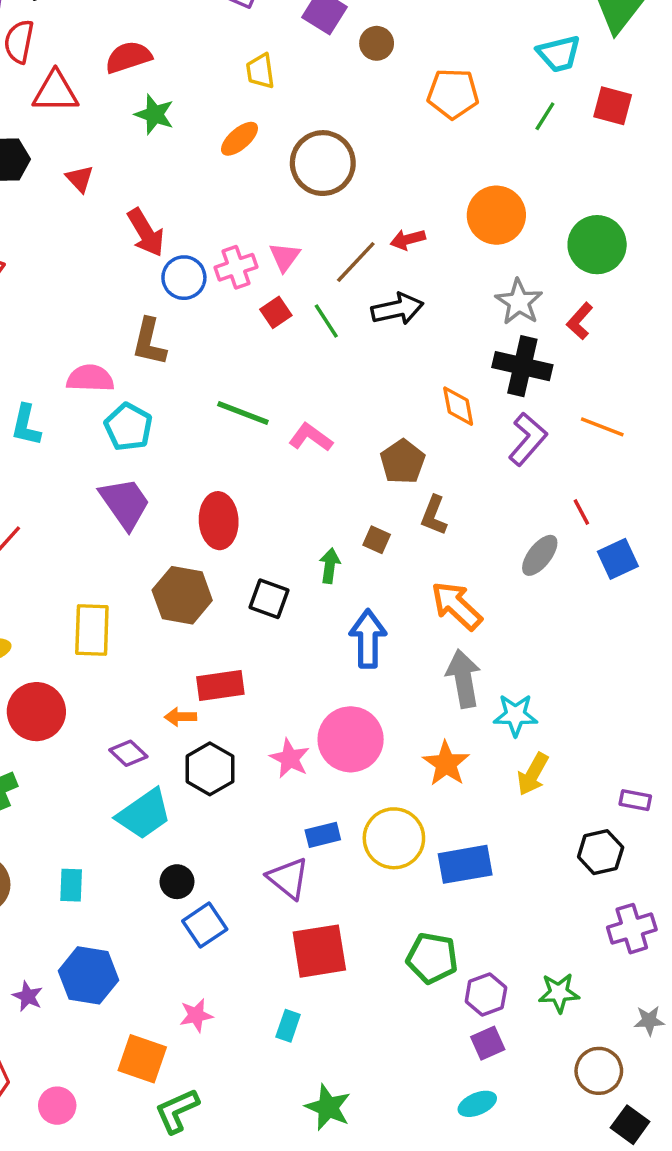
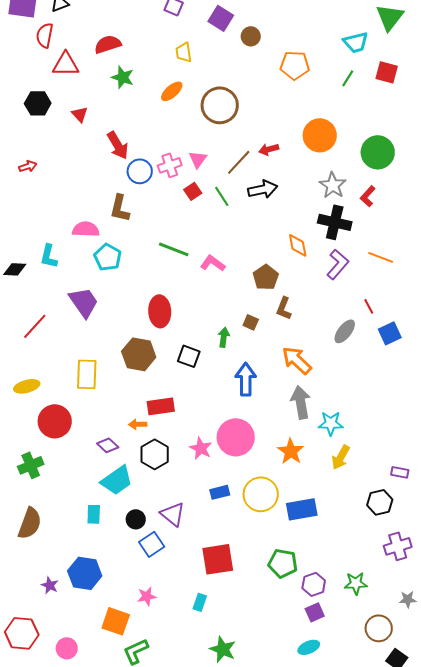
purple trapezoid: (125, 503) -> (84, 302), moved
purple triangle: (288, 878) -> (173, 514), moved
cyan rectangle: (71, 885) -> (94, 514), moved

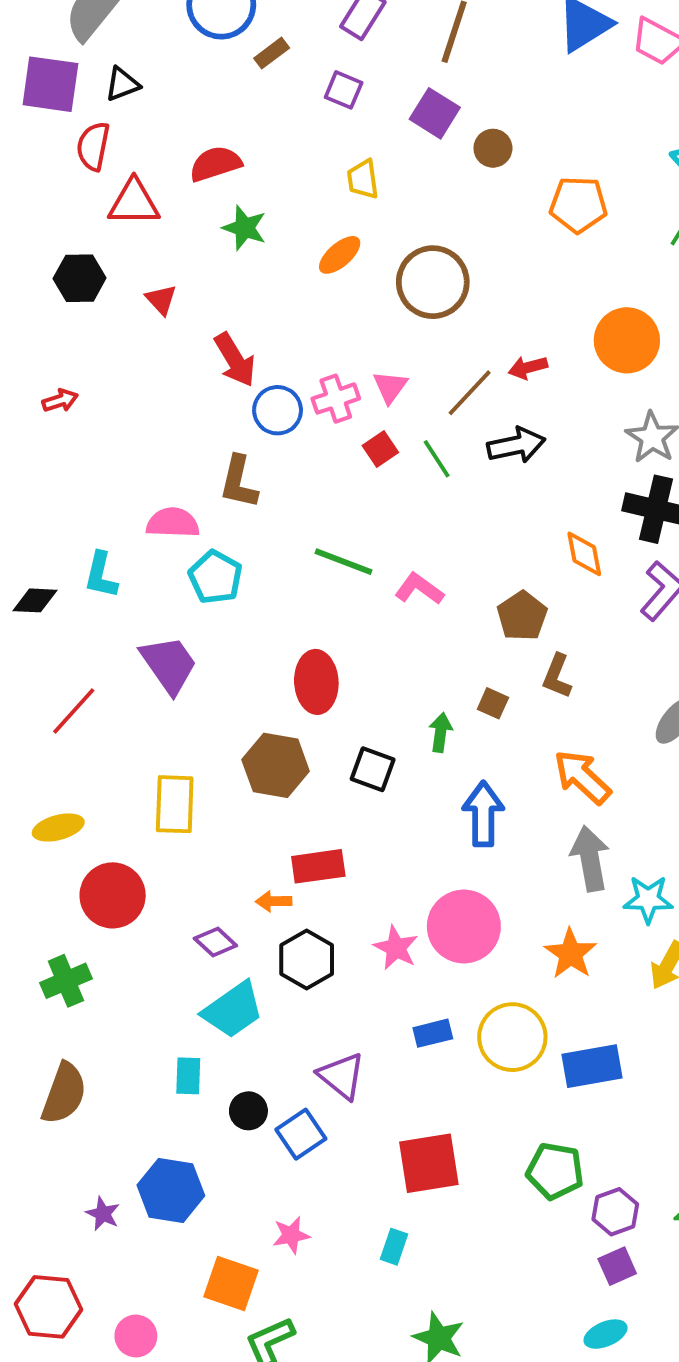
black circle: (136, 519) -> (248, 1111), moved

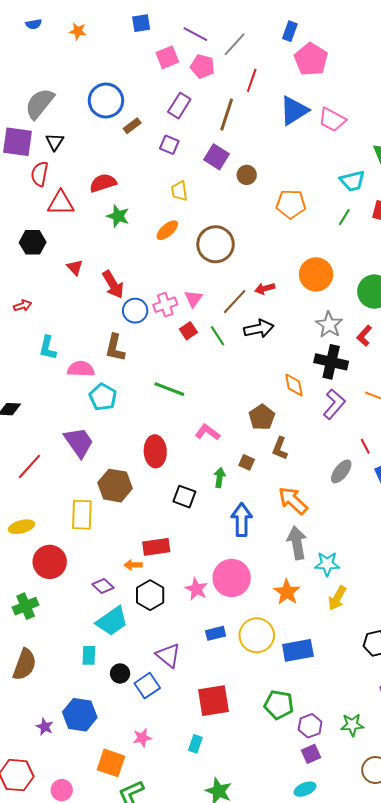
black triangle: (122, 84) -> (55, 142), turned -36
red triangle: (161, 300) -> (75, 267), moved
cyan L-shape: (101, 575) -> (48, 348), moved
pink L-shape: (419, 589) -> (207, 432), moved
brown hexagon: (276, 765) -> (115, 486), moved

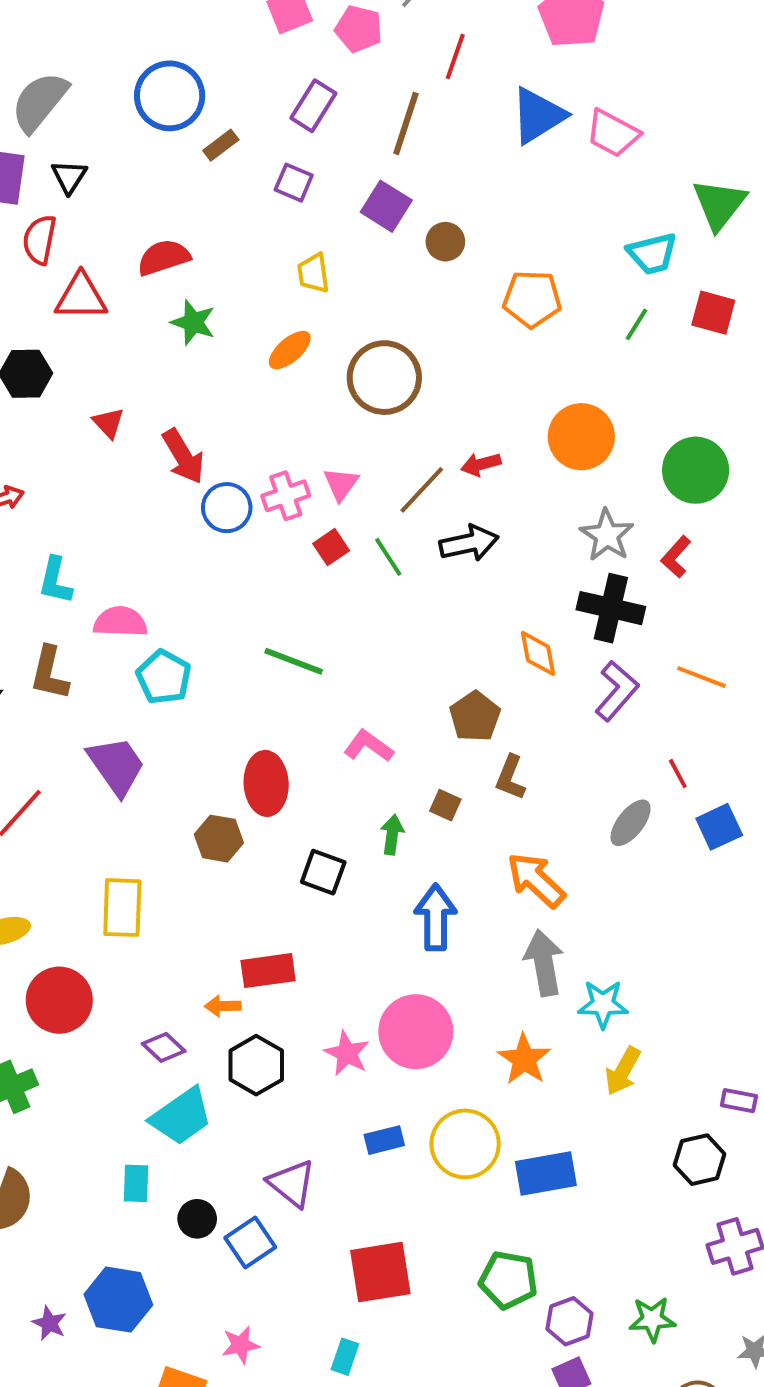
brown L-shape: (115, 348) -> (49, 673), moved
brown hexagon: (115, 486) -> (219, 839), moved, size x0.7

